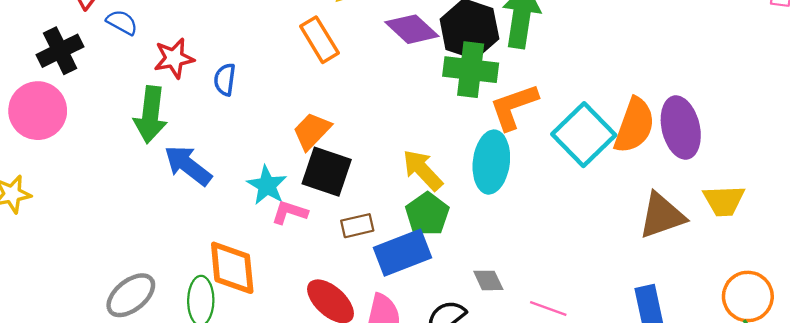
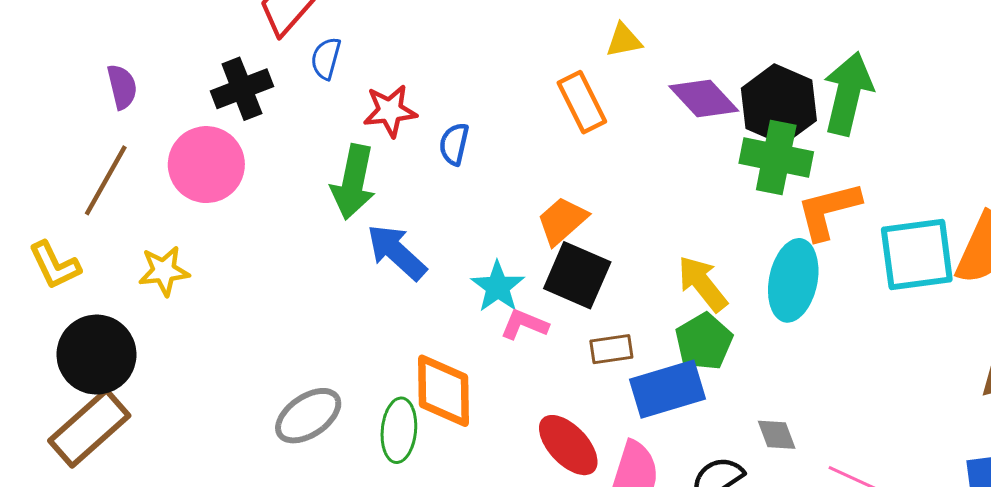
blue semicircle: (122, 22) -> (326, 58), turned -108
cyan square: (584, 135) -> (917, 255), turned 32

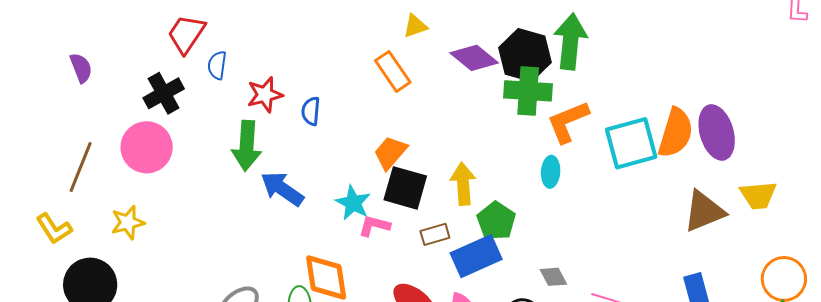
purple semicircle: (122, 87) -> (81, 68), moved
cyan ellipse: (793, 280) -> (551, 172), size x0.6
yellow arrow: (703, 284) -> (463, 184), moved, turned 42

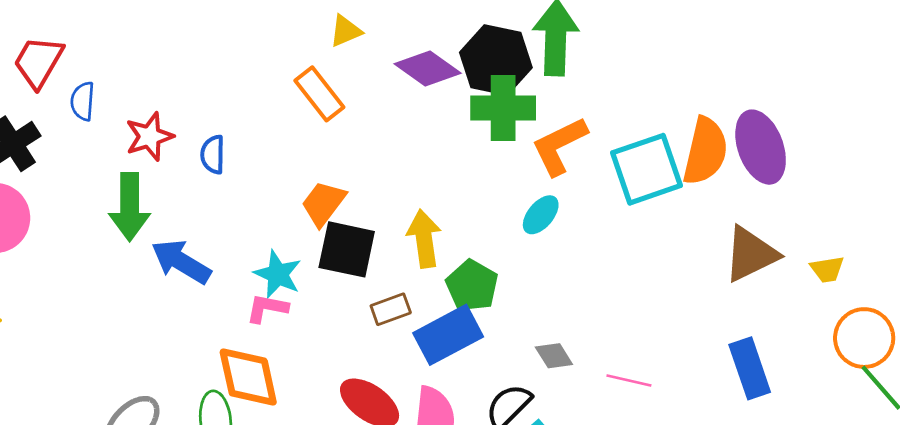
cyan ellipse: (551, 172) -> (541, 215), turned 40
yellow trapezoid: (758, 195) -> (827, 269), moved, size x0.7
pink L-shape: (374, 226) -> (267, 308), moved

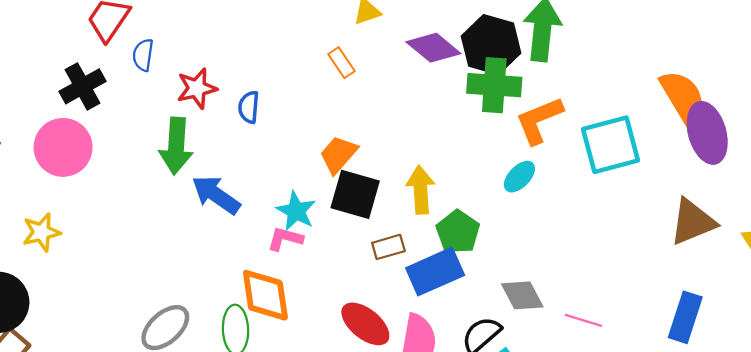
orange rectangle: (319, 94) -> (341, 63), size x0.7
orange semicircle: (705, 151) -> (683, 97), moved, turned -48
gray diamond: (554, 356) -> (522, 295), size x1.4
blue rectangle: (750, 368) -> (685, 317), turned 33

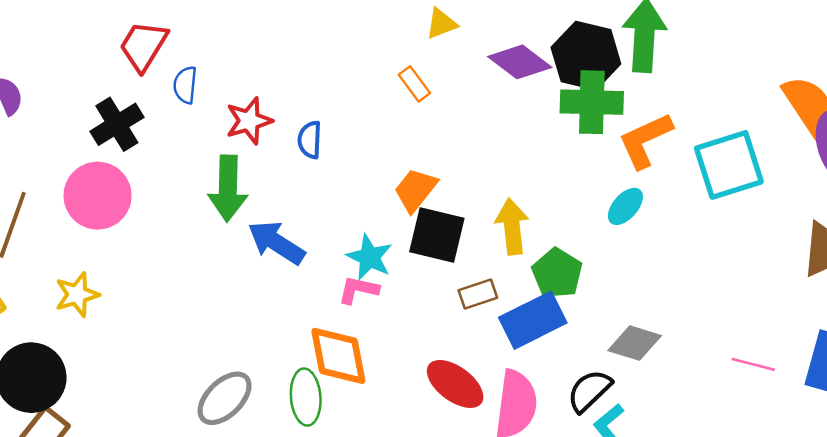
gray diamond: (522, 295) -> (635, 343), turned -42
pink line: (584, 320) -> (753, 364), moved

